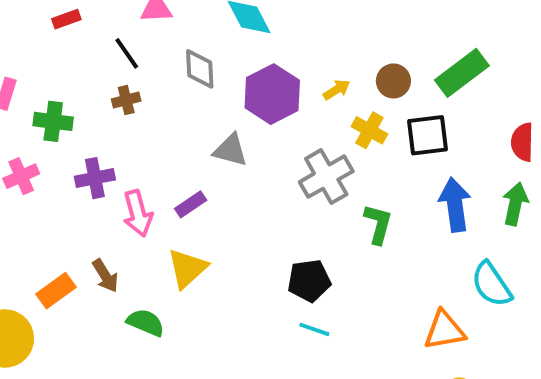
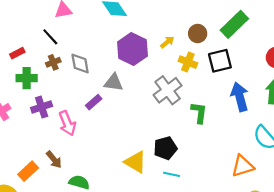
red rectangle: (66, 19) -> (17, 53), moved
gray diamond: (200, 69) -> (80, 64), moved
green cross: (53, 121) -> (27, 78), moved
purple rectangle: (191, 204) -> (94, 102), moved
yellow triangle: (187, 268) -> (135, 162), moved, turned -40

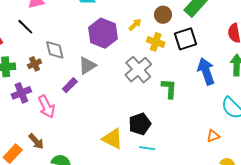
brown cross: (53, 62) -> (35, 64), moved
gray triangle: (114, 82) -> (87, 66), turned -36
orange triangle: (243, 166) -> (213, 136), size x0.6

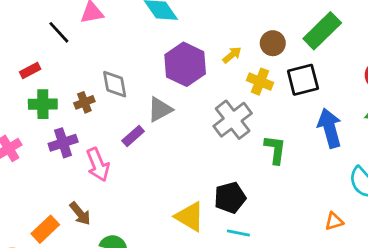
black line: (25, 27) -> (59, 32), moved

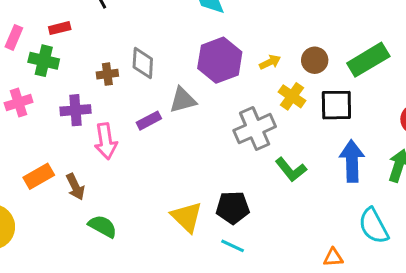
green cross: (43, 104) -> (44, 61), moved
green L-shape: (275, 150) -> (291, 170), turned 120
orange rectangle: (45, 229) -> (39, 176), moved

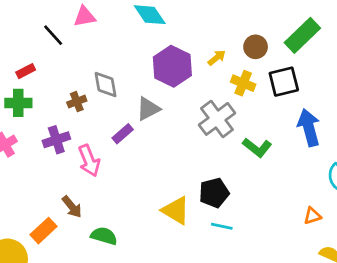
orange rectangle: (39, 176) -> (44, 231), moved

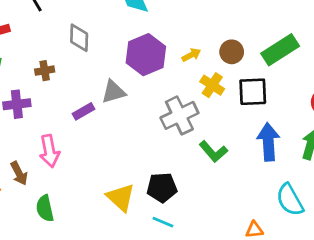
gray diamond: (106, 85) -> (79, 38), moved
pink arrow: (89, 161) -> (49, 151), moved
green semicircle: (104, 236) -> (45, 208), turned -130

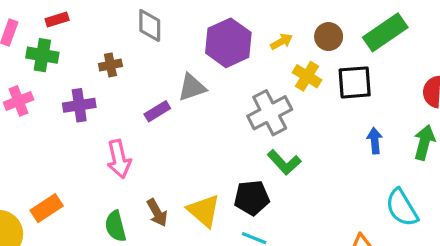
blue arrow: (268, 142) -> (375, 141), size x0.6
green L-shape: (213, 151) -> (284, 162), moved
brown arrow: (19, 173) -> (157, 213), moved

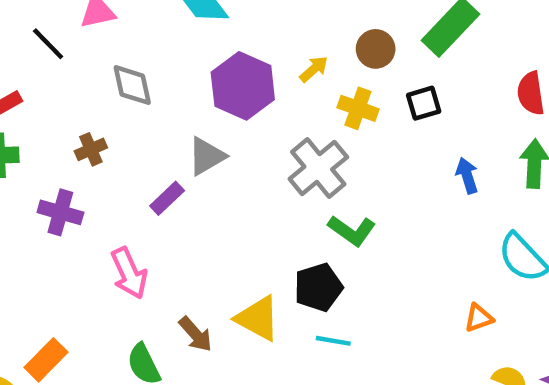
black square: (355, 82) -> (424, 103), size x0.7
purple cross: (79, 105) -> (60, 212), turned 36

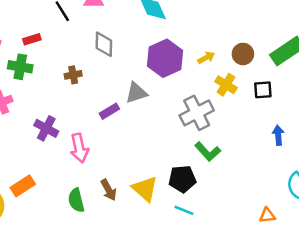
purple cross: (60, 212) -> (46, 128), moved

